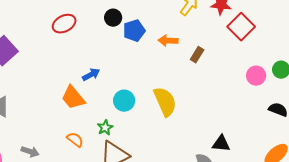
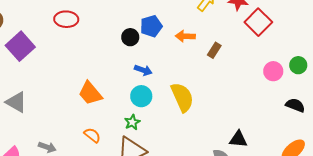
black circle: (113, 18) -> (130, 37), moved
red ellipse: (64, 24) -> (66, 19), moved, turned 30
blue arrow: (91, 75) -> (143, 70), moved, turned 48
green star: (105, 128) -> (132, 122), moved

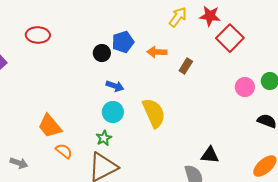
orange trapezoid: (90, 93) -> (50, 126), moved

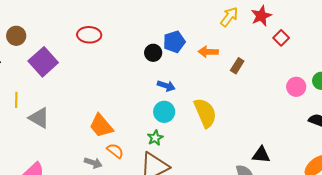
red star: (210, 16) -> (261, 16), turned -30
red square: (230, 38) -> (281, 38), size x0.6
gray arrow: (19, 163) -> (93, 163), moved

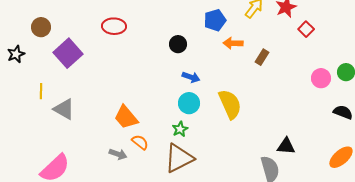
blue pentagon: (174, 42) -> (215, 20), moved

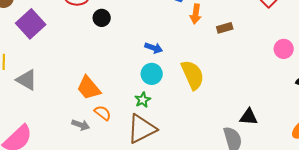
orange arrow: (233, 43) -> (196, 14), turned -84
black circle: (178, 44) -> (102, 18), moved
brown rectangle: (262, 57) -> (225, 28), turned 42

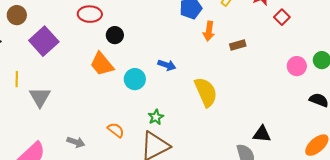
cyan circle: (152, 74) -> (135, 79), moved
gray triangle: (27, 80) -> (40, 97), turned 30
orange trapezoid: (89, 88) -> (102, 64), moved
gray arrow: (81, 125) -> (76, 142), moved

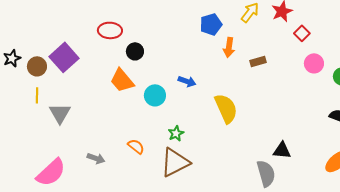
brown circle: (17, 15) -> (37, 66), moved
pink circle: (297, 66) -> (314, 63), moved

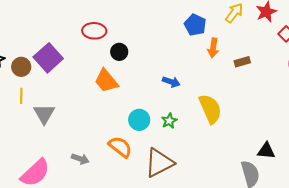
blue pentagon: (211, 24) -> (195, 25), turned -30
cyan circle: (155, 95) -> (139, 120), moved
green star: (176, 133) -> (169, 121), moved
orange semicircle: (136, 146) -> (120, 147), size x1.4

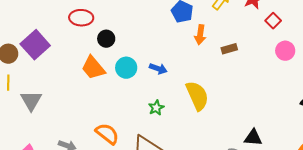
cyan circle: (139, 120) -> (126, 68), moved

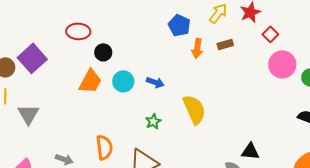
brown rectangle: (229, 49) -> (225, 44), moved
pink circle: (285, 51) -> (282, 64), size x1.4
orange trapezoid: (93, 68) -> (90, 81), turned -112
orange semicircle: (107, 134) -> (104, 147), turned 45

